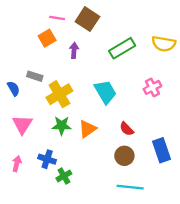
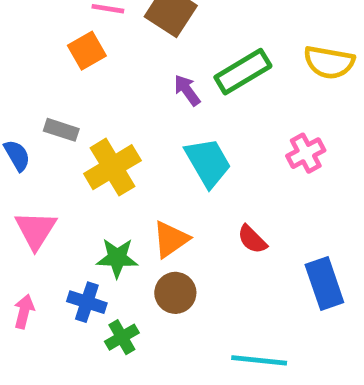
purple arrow: (74, 50) -> (187, 90), moved, turned -40
green star: (62, 126) -> (117, 258), moved
brown circle: (124, 156) -> (175, 293), moved

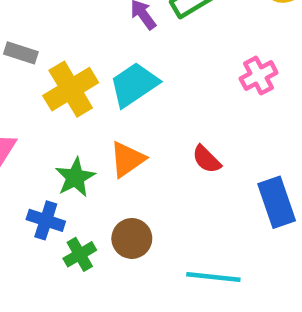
cyan trapezoid: (208, 162) -> (134, 85), moved, turned -94
green star: (117, 258) -> (75, 177), turned -30
brown circle: (175, 293) -> (132, 238), moved

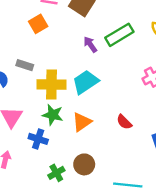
yellow cross: (71, 89) -> (51, 84), turned 32
green star: (75, 177) -> (53, 115), moved, turned -30
blue cross: (46, 220) -> (38, 139), moved

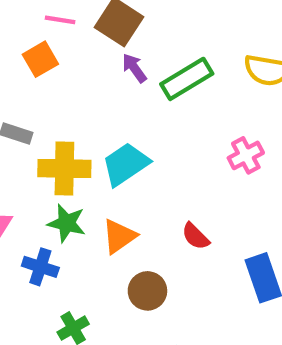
purple arrow: (90, 44) -> (134, 68), moved
brown circle: (84, 164) -> (147, 291), moved

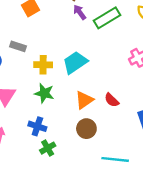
yellow cross: (64, 169) -> (43, 65), size x0.7
orange triangle: (119, 236) -> (84, 100), moved
blue cross: (40, 267) -> (37, 126), moved

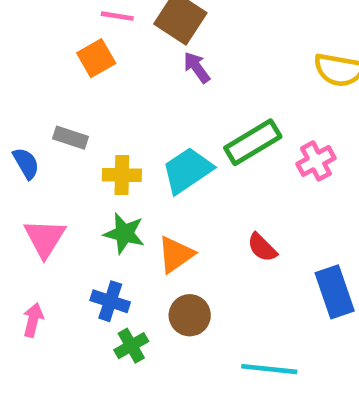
green rectangle: (107, 18) -> (253, 142), moved
orange triangle: (84, 100) -> (176, 254), moved
brown circle: (86, 129) -> (190, 315), moved

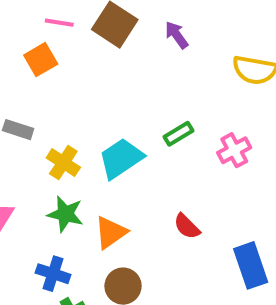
purple arrow: (197, 67) -> (177, 35), moved
green rectangle: (253, 142) -> (179, 134), size x0.6
yellow cross: (122, 175) -> (63, 163), turned 32

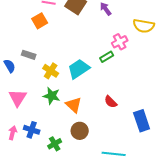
pink cross: (234, 150) -> (120, 42), moved
orange triangle: (111, 233) -> (74, 105), turned -42
blue cross: (53, 274) -> (32, 130), moved

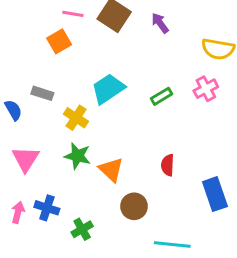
pink cross: (120, 42) -> (206, 89), moved
cyan trapezoid: (79, 69) -> (108, 89), moved
red semicircle: (111, 102) -> (168, 165), turned 48
brown circle: (80, 131) -> (134, 206), moved

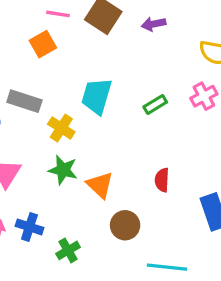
purple arrow: (160, 23) -> (154, 24), turned -65
cyan trapezoid: (108, 89) -> (97, 96), turned -40
gray rectangle: (42, 93) -> (24, 101), size x1.4

